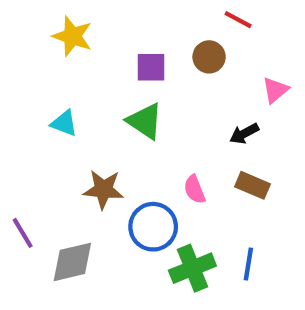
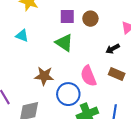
brown circle: (209, 57) -> (90, 19), moved
cyan triangle: (64, 123) -> (22, 36), moved
pink semicircle: (195, 189) -> (88, 76), size x1.5

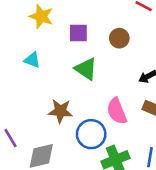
purple square: (67, 17) -> (78, 33), moved

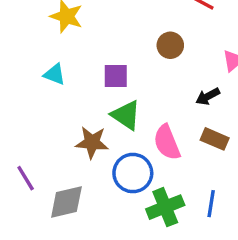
purple square: (78, 33) -> (116, 76), moved
green triangle: (86, 69) -> (126, 115), moved

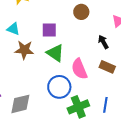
black arrow: (208, 96) -> (103, 42), turned 88
brown star: (92, 142) -> (24, 50), moved

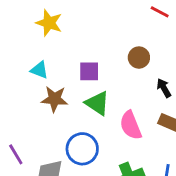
brown circle: (81, 12) -> (139, 58), moved
blue circle: (59, 87) -> (82, 149), moved

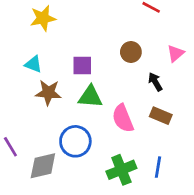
yellow star: (49, 23) -> (43, 18), turned -30
green triangle: (97, 103) -> (90, 97), turned -30

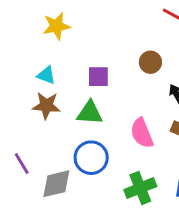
brown star: (48, 93) -> (46, 106), moved
green triangle: (90, 97) -> (90, 113), moved

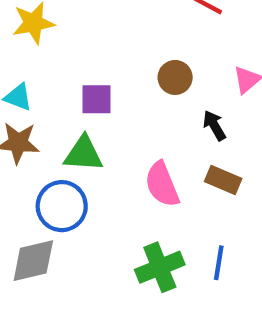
blue circle: (91, 158) -> (62, 206), moved

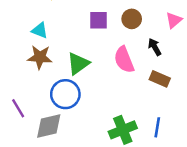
purple square: (97, 99) -> (99, 20), moved
green triangle: (84, 154) -> (78, 64), turned -40
pink semicircle: (162, 184) -> (124, 60), moved

